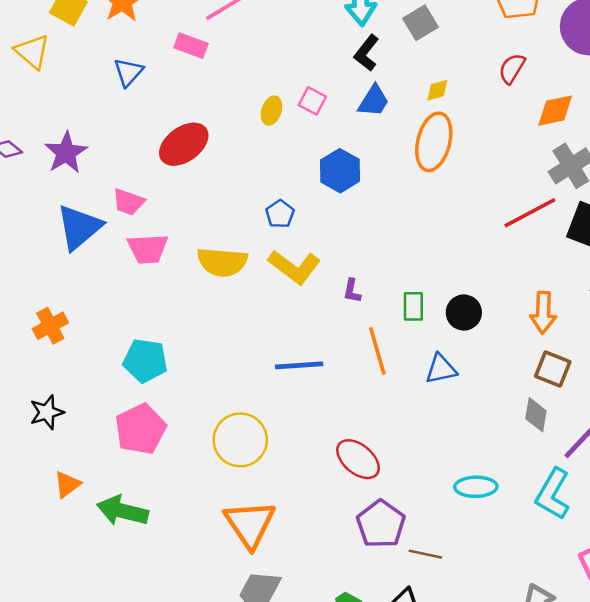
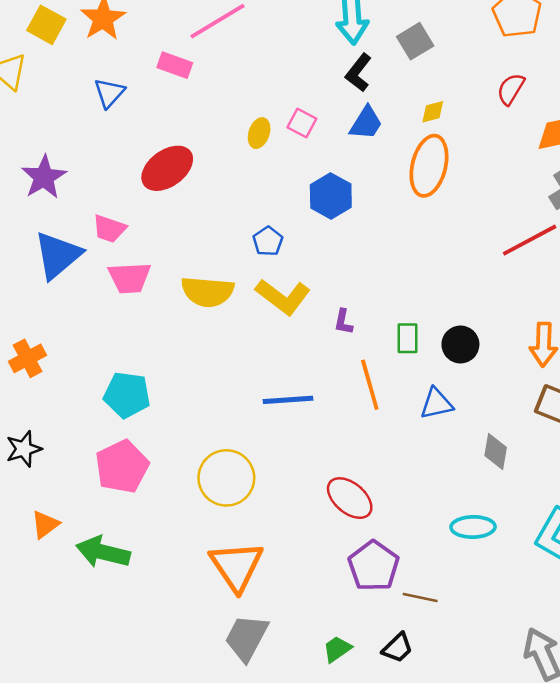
gray diamond: (536, 415) -> (496, 451), moved

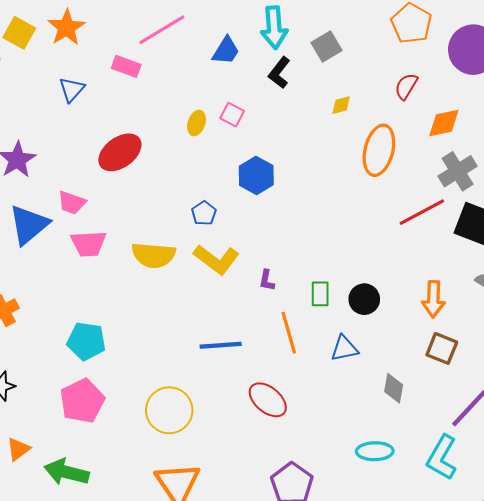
blue trapezoid: (366, 123) -> (226, 51), moved
orange ellipse: (429, 166) -> (379, 150), moved
red ellipse: (350, 498) -> (268, 400), moved

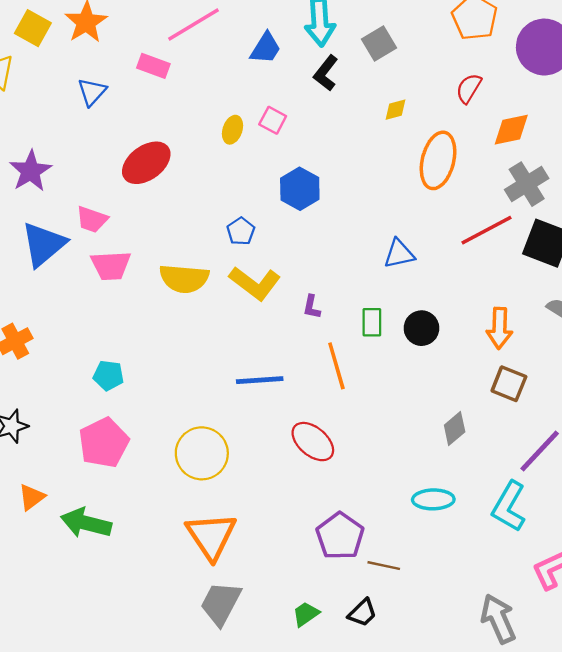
cyan pentagon: (86, 341) -> (108, 375), size x0.7
blue triangle: (344, 348) -> (399, 254), moved
gray diamond: (394, 388) -> (455, 429), turned 40

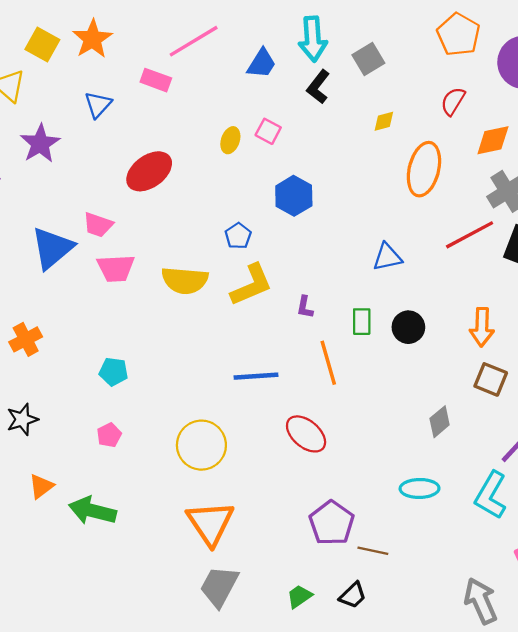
purple star: (31, 171) -> (40, 144), moved
yellow L-shape: (255, 283) -> (252, 285), turned -60
pink pentagon: (104, 443) -> (109, 435), size x0.5

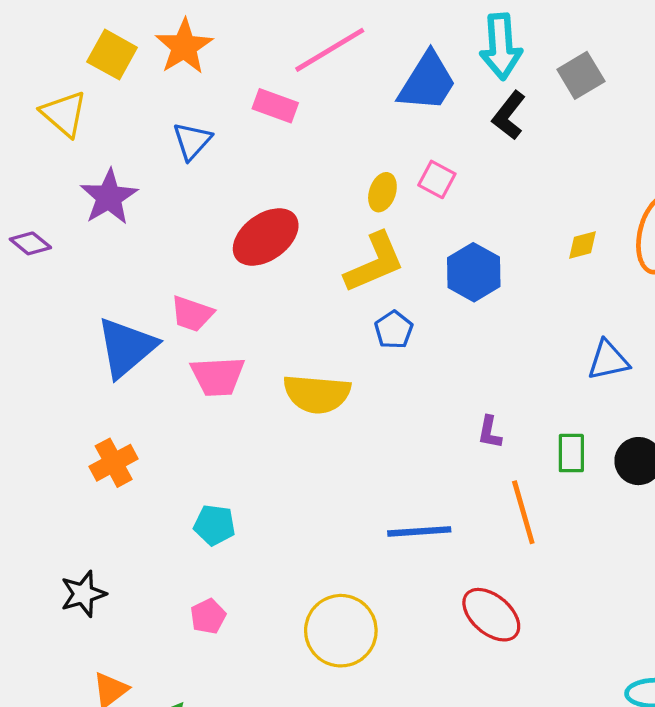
blue trapezoid: (262, 63) -> (427, 82), size x1.4
yellow diamond: (384, 121) -> (583, 245), moved
yellow L-shape: (252, 285) -> (374, 263), moved
orange cross: (26, 339) -> (114, 463), moved

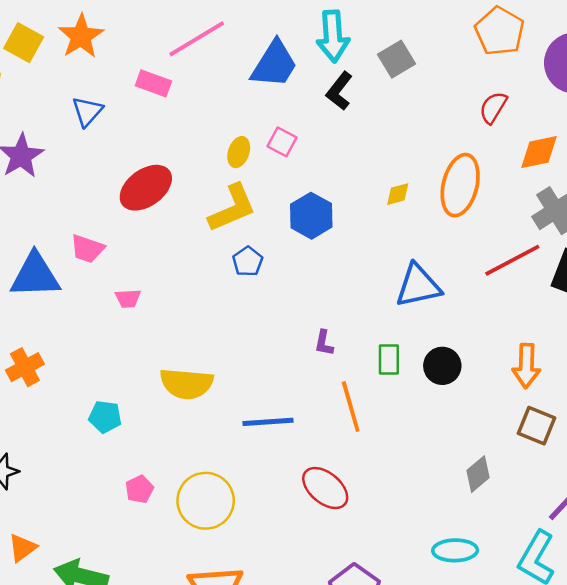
blue triangle: (126, 347) -> (35, 275), turned 38
blue triangle: (608, 360) -> (418, 286), size x1.4
pink trapezoid: (218, 376) -> (128, 298), moved, size x0.6
yellow semicircle: (317, 394) -> (187, 384), moved
pink pentagon: (208, 616) -> (139, 489), moved

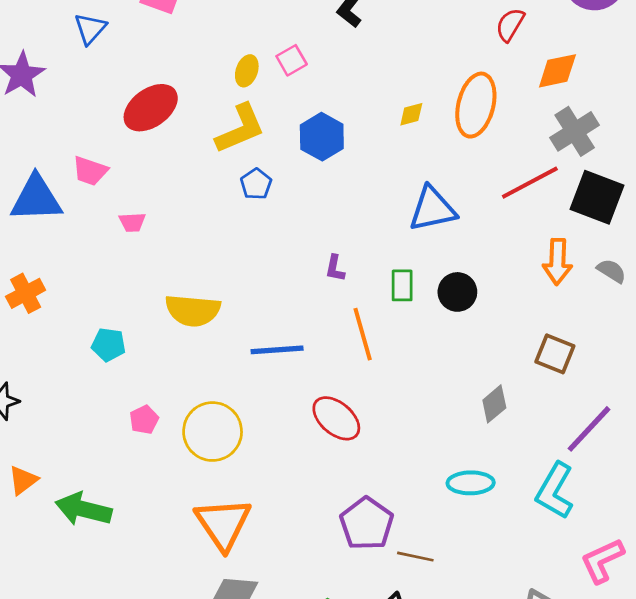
pink square: (282, 142) -> (292, 60), turned 32
orange arrow: (526, 366) -> (557, 262), moved

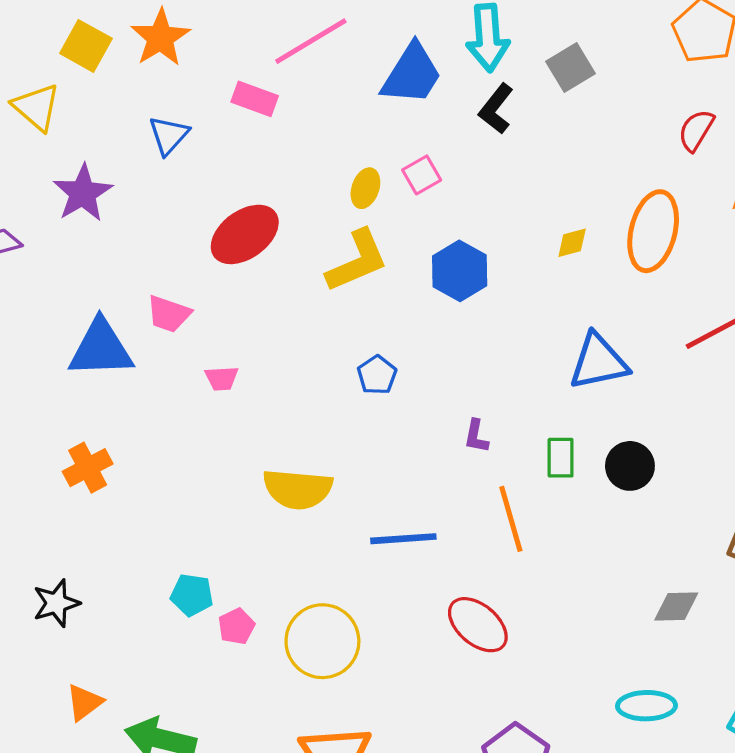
blue pentagon: (256, 184) -> (377, 375), moved
cyan pentagon: (109, 345) -> (192, 595), moved
gray diamond: (494, 404) -> (676, 606), turned 39

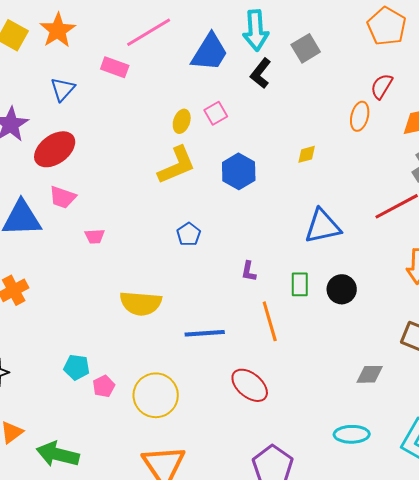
orange ellipse: (653, 231) -> (360, 116), moved, size x0.6
red ellipse: (245, 234) -> (55, 149), moved

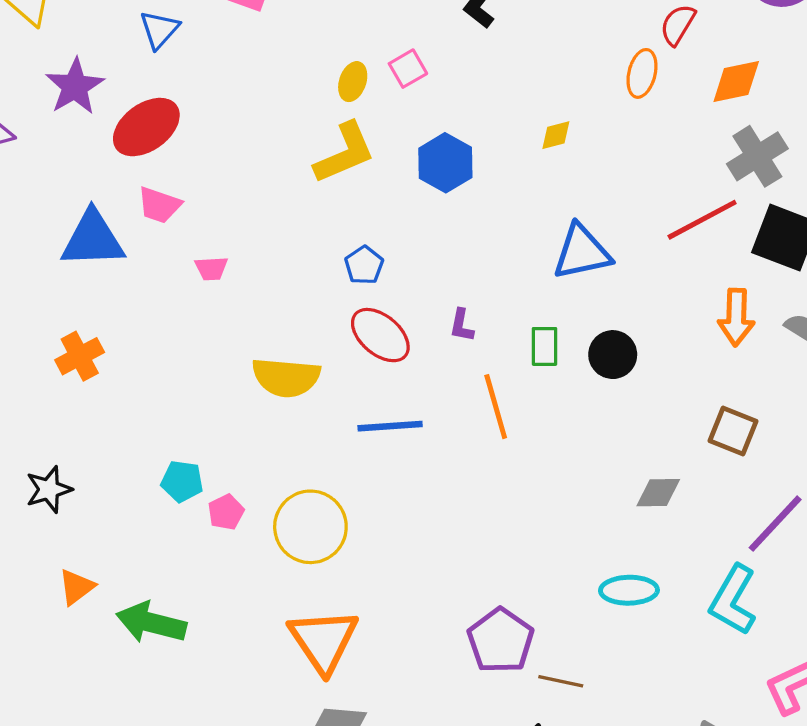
red ellipse: (250, 385) -> (380, 335), moved

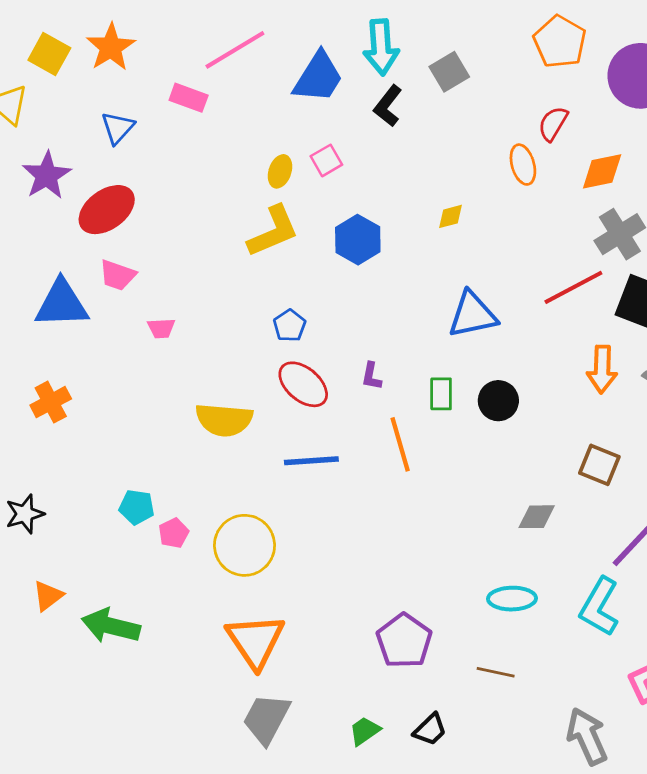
orange ellipse: (642, 73) -> (523, 165), turned -30
brown line: (561, 681) -> (496, 672), moved

